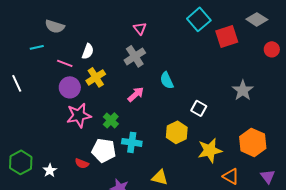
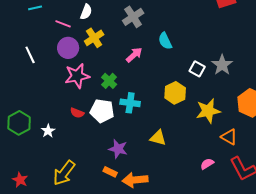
white line: (17, 83) -> (30, 55), moved
gray star: (243, 90) -> (222, 65), moved
red semicircle: (82, 163) -> (77, 113), moved

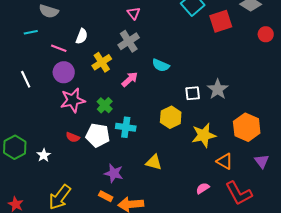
yellow cross: (94, 38) -> (102, 62), moved
cyan semicircle: (165, 41) -> (161, 65), turned -42
white square: (197, 69) -> (193, 93), turned -35

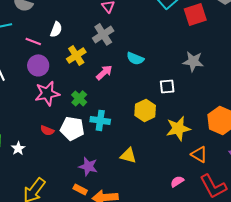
gray star: (218, 89) -> (193, 61), moved, turned -30

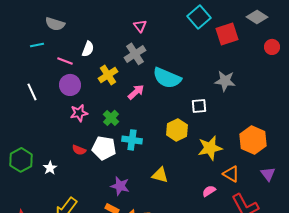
cyan semicircle: (135, 58) -> (167, 78), size x1.6
pink star: (47, 93) -> (79, 113), size x0.7
pink semicircle: (177, 181) -> (209, 191), moved

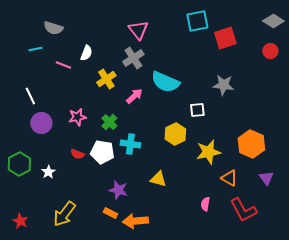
cyan square: (199, 17) -> (197, 21), turned 30
gray diamond: (257, 17) -> (273, 21), moved
pink triangle: (140, 26) -> (138, 30), size x1.5
purple circle: (70, 85) -> (41, 123), moved
pink semicircle: (209, 191) -> (205, 204), moved, turned -48

